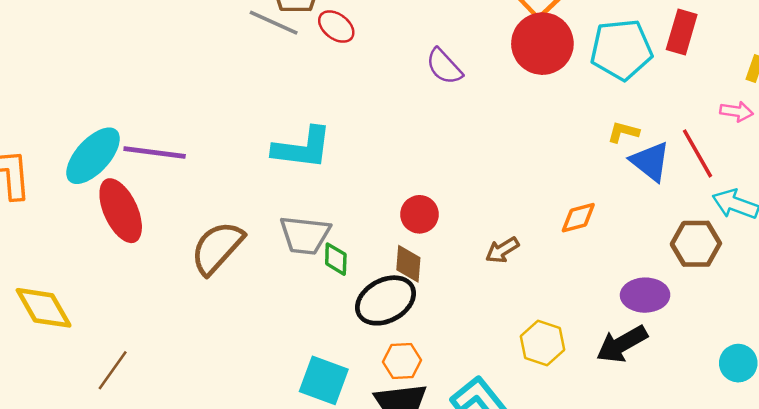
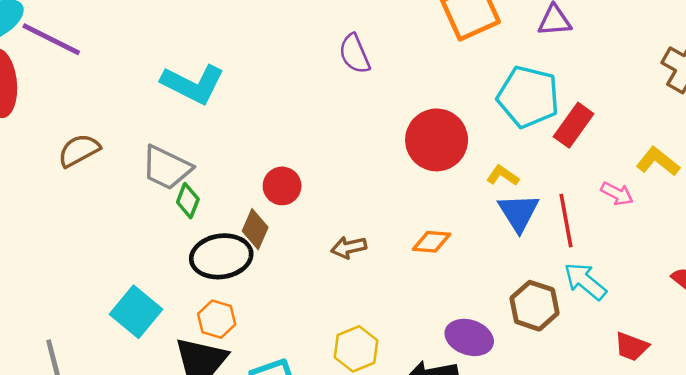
red rectangle: (682, 32) -> (574, 125), moved
red circle: (542, 44) -> (437, 140), moved
brown semicircle: (217, 248) -> (79, 150), size x0.7

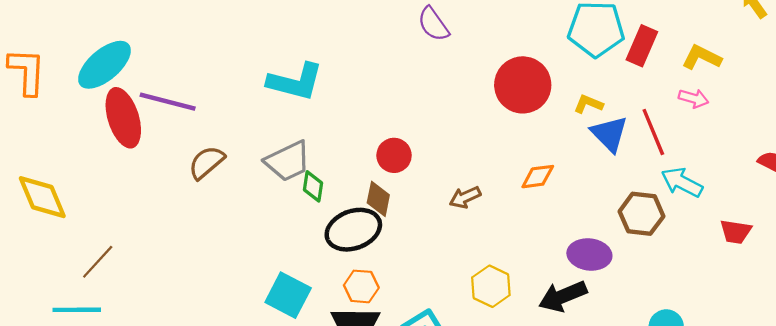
purple line: (51, 39) -> (168, 102), moved
yellow L-shape: (658, 161) -> (702, 57), moved
gray trapezoid: (167, 168) -> (288, 161), turned -39

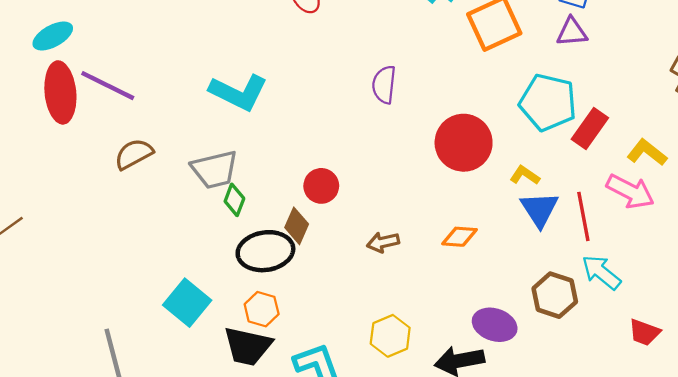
purple semicircle: (433, 24) -> (384, 85), moved, turned 30
cyan ellipse: (104, 65) -> (53, 36), size x0.7
pink arrow: (694, 98) -> (630, 191), size x1.6

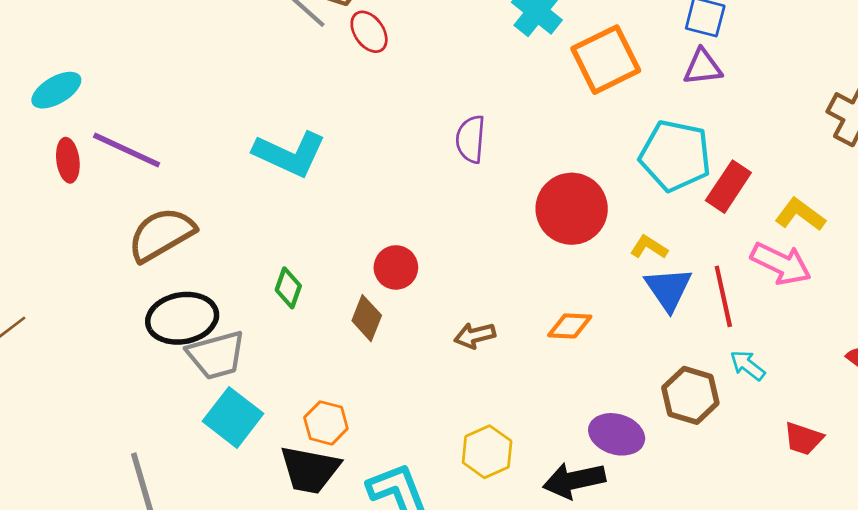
red ellipse: (60, 92) -> (68, 160), size x0.6
brown semicircle: (134, 154) -> (161, 234), size x1.4
gray trapezoid: (215, 170) -> (216, 355), moved
black ellipse: (265, 251) -> (182, 318), moved
cyan arrow: (601, 272) -> (748, 365), size x0.7

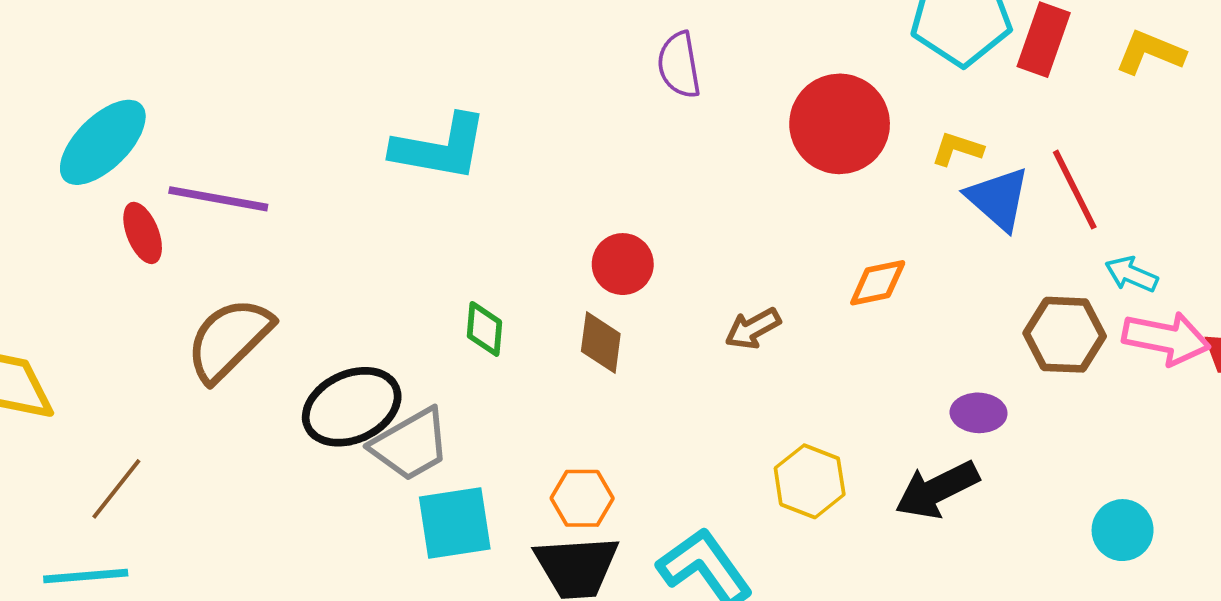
cyan ellipse: (56, 90) -> (103, 142), size x1.4
brown semicircle: (161, 234) -> (229, 339), moved
pink arrow: (781, 264) -> (1166, 338), moved
cyan square: (233, 417) -> (455, 523), turned -32
purple ellipse: (617, 434) -> (979, 413), size x0.7

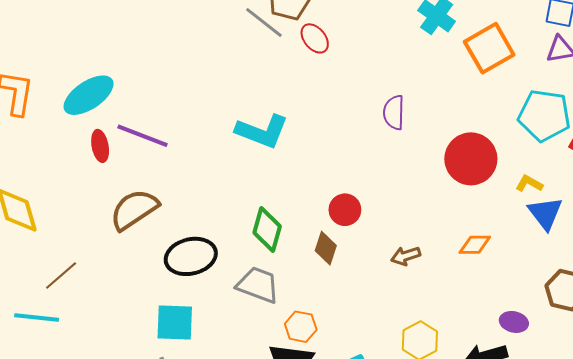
green diamond: (484, 329) -> (267, 229), size x1.5
gray trapezoid: (411, 445) -> (258, 285), moved, turned -141
cyan square: (455, 523) -> (175, 322), moved

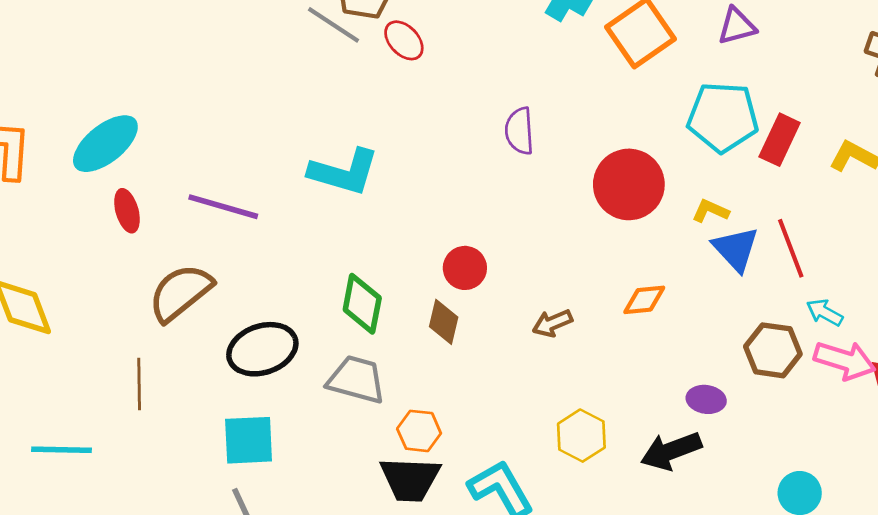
purple line: (143, 136) -> (223, 207), moved
brown line: (61, 275) -> (139, 384), moved, turned -45

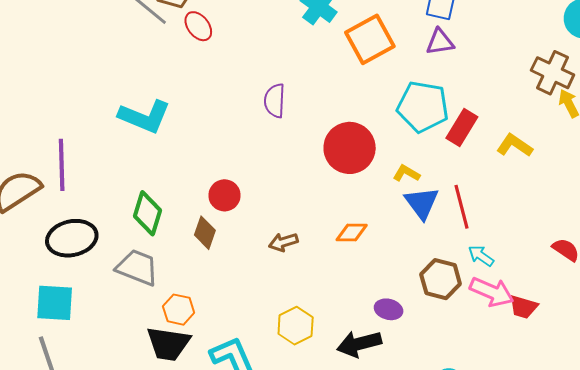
purple line: (223, 207) -> (62, 165), moved, turned 66

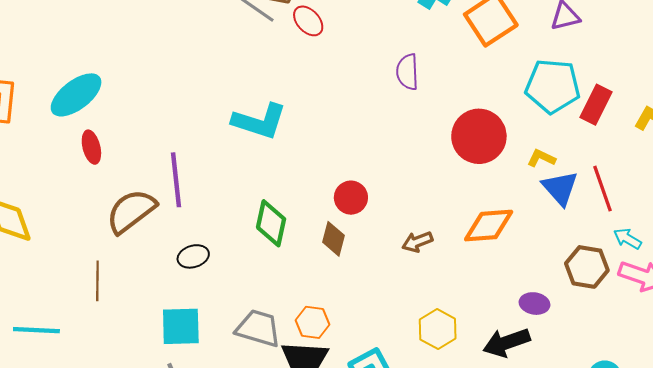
purple semicircle: (275, 101) -> (407, 72), moved
orange diamond: (352, 232) -> (489, 226), size x1.5
black ellipse: (72, 238) -> (193, 256), size x0.6
gray trapezoid: (137, 267) -> (258, 328), moved

